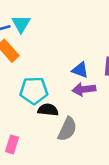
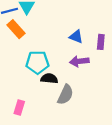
blue triangle: (80, 70) -> (76, 37), moved

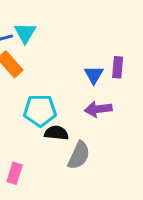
blue triangle: (76, 37) -> (94, 75), turned 40
purple rectangle: (101, 42) -> (118, 67), moved

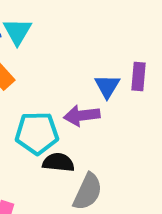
purple arrow: (98, 109) -> (82, 116), moved

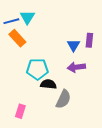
purple arrow: (82, 116) -> (76, 67), moved

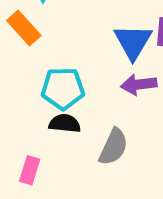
blue triangle: (73, 45) -> (133, 42), size x1.5
black semicircle: (48, 84) -> (65, 123), moved

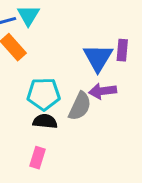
gray semicircle: (113, 147) -> (80, 106), moved
pink rectangle: (30, 170) -> (37, 158), moved

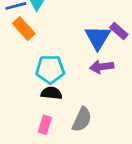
purple rectangle: (122, 50) -> (119, 31), turned -54
gray semicircle: (80, 106) -> (82, 119), moved

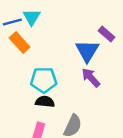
purple rectangle: (119, 31) -> (107, 34), moved
purple arrow: (102, 67) -> (91, 78), turned 55

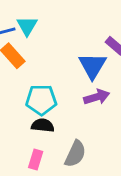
purple arrow: (91, 78) -> (97, 97), turned 115

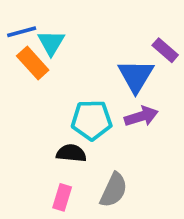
cyan triangle: (27, 26) -> (51, 43), moved
cyan pentagon: (41, 100) -> (92, 120), moved

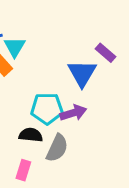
purple arrow: (141, 116) -> (73, 113), moved
gray semicircle: (114, 190) -> (57, 148), moved

